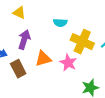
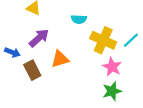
purple arrow: (24, 40) -> (39, 38), turned 30
pink star: (68, 63) -> (112, 67), moved

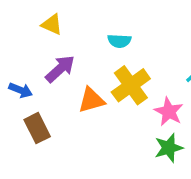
yellow cross: (103, 40) -> (131, 85), moved, turned 30
brown rectangle: (32, 70) -> (37, 128), moved

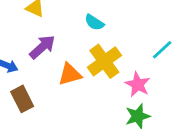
cyan semicircle: (119, 41) -> (94, 22), turned 30

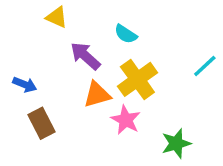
purple arrow: (42, 47) -> (85, 56), moved, turned -96
pink star: (138, 84) -> (126, 120), moved

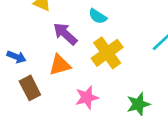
orange triangle: (97, 95) -> (60, 65), moved
pink star: (126, 120) -> (87, 97), moved, turned 30

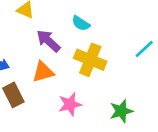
yellow cross: (107, 53) -> (90, 60), turned -32

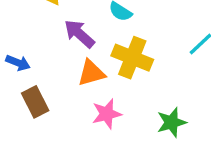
orange triangle: (43, 72) -> (91, 73), moved

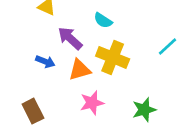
blue arrow: (18, 63) -> (45, 62), moved
brown rectangle: (35, 102) -> (33, 111), moved

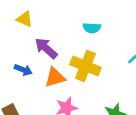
cyan semicircle: (103, 20) -> (92, 28), moved, turned -30

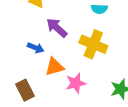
orange triangle: (55, 77) -> (54, 67), moved

